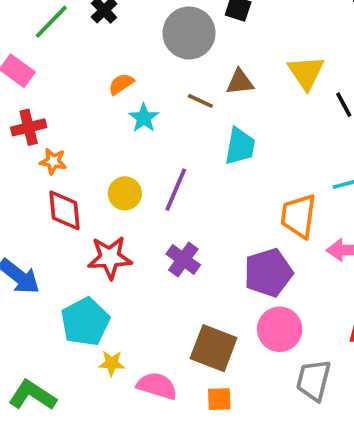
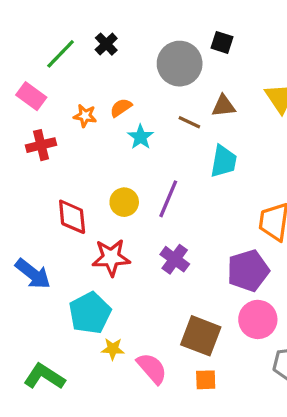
orange star: (53, 161) -> (85, 116), moved
pink semicircle: (157, 386) -> (152, 368), turned 32

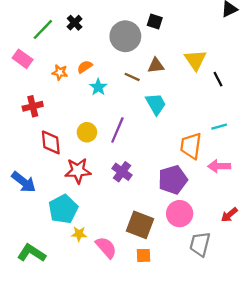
red cross: (41, 145) -> (33, 106), moved
cyan trapezoid: (224, 161) -> (156, 104), turned -40

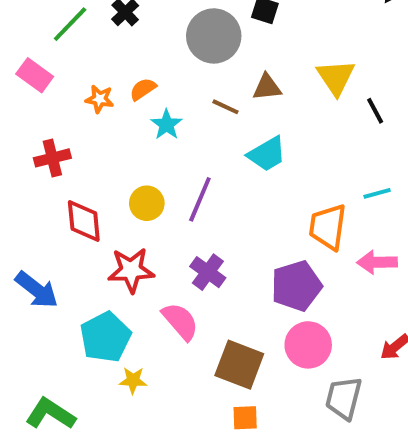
cyan trapezoid: (156, 104) -> (267, 154), turned 90
pink semicircle: (106, 247) -> (180, 321), moved

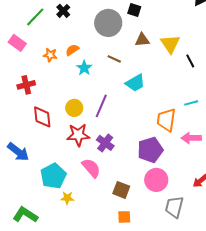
brown triangle: (267, 87) -> (142, 40), moved
red star: (131, 270) -> (78, 135), moved
brown square: (239, 365) -> (121, 190), size x0.7

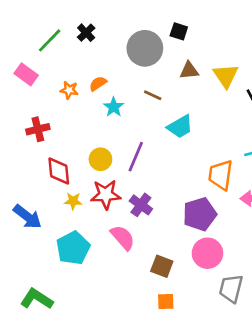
yellow star: (67, 198) -> (73, 201), moved

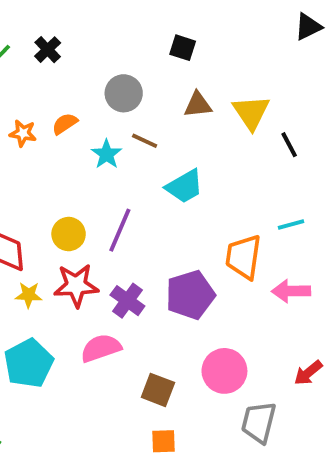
gray circle: (145, 48) -> (124, 93), moved, size x0.7
cyan star: (114, 107) -> (107, 154), moved
purple pentagon: (200, 214) -> (190, 295), moved
pink semicircle: (123, 238) -> (101, 348), turned -68

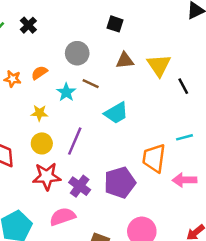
yellow star: (29, 295) -> (39, 113), moved

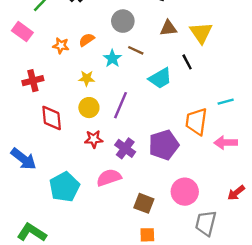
black line: (183, 86) -> (187, 62), moved
red star: (47, 176) -> (94, 139), size x0.7

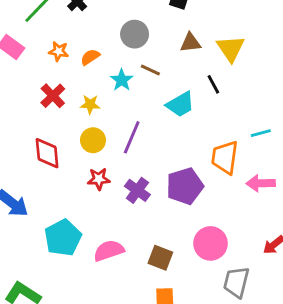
orange star: (61, 46) -> (59, 51), moved
red cross: (33, 81) -> (53, 96), moved, turned -30
pink semicircle: (109, 178) -> (109, 251), moved

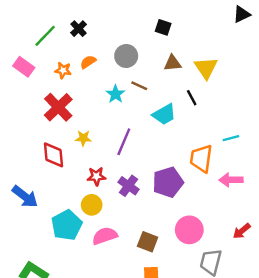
orange semicircle: (90, 57) -> (88, 62), moved
red cross: (53, 96) -> (58, 107), size x1.4
yellow star: (90, 104) -> (83, 138), moved
yellow circle: (93, 140) -> (92, 205), moved

